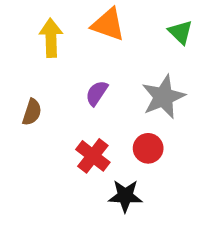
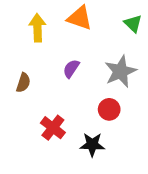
red cross: (93, 156) -> (53, 128), moved

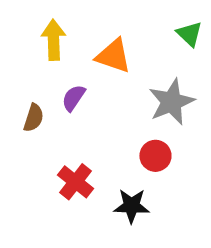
orange triangle: (80, 18) -> (113, 56), moved
purple semicircle: (71, 69) -> (74, 98), moved

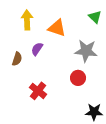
gray star: (171, 102) -> (86, 51), turned 30
black star: (131, 206) -> (94, 112), moved

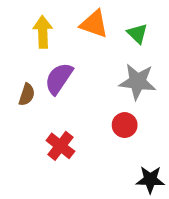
green triangle: (95, 17) -> (137, 34), moved
orange triangle: (57, 28) -> (94, 24), moved
purple semicircle: (37, 49) -> (59, 78), size x1.5

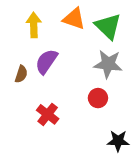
green triangle: (137, 34) -> (108, 26), size x1.6

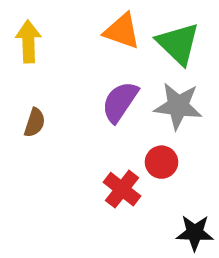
yellow arrow: (34, 25) -> (28, 41), moved
purple semicircle: (46, 62) -> (120, 102), moved
red cross: (48, 114) -> (122, 189), moved

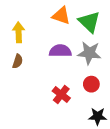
yellow arrow: (28, 41) -> (19, 32), moved
purple semicircle: (120, 102) -> (60, 51), turned 55
red circle: (161, 162) -> (91, 84), moved

